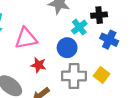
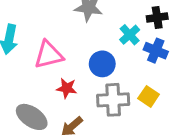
black cross: (99, 15) -> (157, 17), moved
cyan cross: (79, 27) -> (130, 35), moved

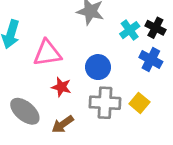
black cross: (157, 17) -> (155, 28), turned 30
cyan cross: (130, 35) -> (130, 30), moved

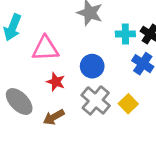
cyan cross: (130, 30) -> (125, 34), turned 30
gray cross: (105, 103) -> (96, 100), turned 32

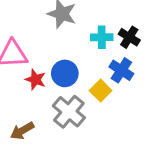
red star: (56, 82) -> (36, 80), moved
yellow square: (128, 104) -> (101, 91), moved

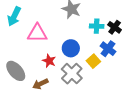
red star: (36, 80) -> (49, 61), moved

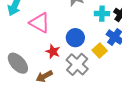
pink triangle: (37, 33) -> (40, 23), turned 30

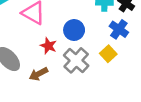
yellow square: (100, 50) -> (108, 54), moved

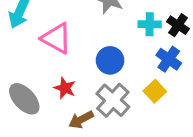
red star: (48, 46) -> (65, 88), moved
brown arrow: (39, 74) -> (81, 120), moved

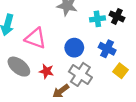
blue cross: (169, 59) -> (107, 49), moved
yellow square: (155, 91) -> (121, 71), moved
gray ellipse: (24, 99) -> (19, 67), moved

